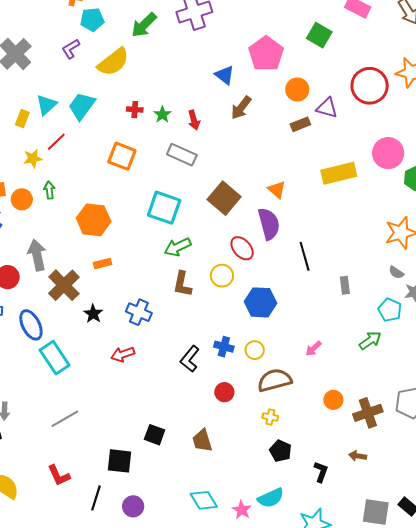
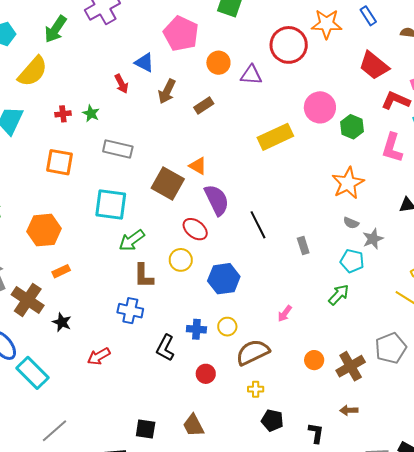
red arrow: (194, 120) -> (121, 84), moved
brown rectangle: (300, 124) -> (204, 106), moved
orange triangle: (277, 190) -> (198, 166), moved
blue cross: (139, 312) -> (130, 311), moved

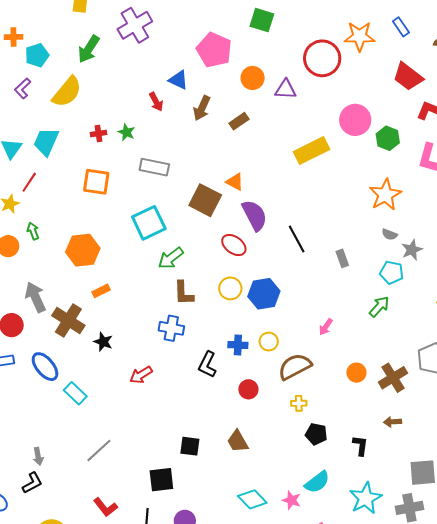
cyan square: (111, 205) -> (149, 223), turned -32
yellow circle: (181, 260) -> (230, 288), moved
cyan rectangle: (32, 373) -> (75, 393), size x0.7

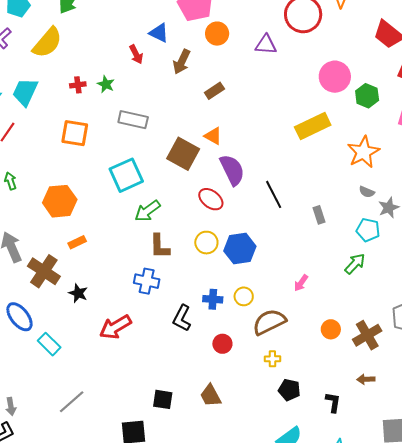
orange circle: (253, 78) -> (217, 34), moved
brown rectangle: (239, 121) -> (214, 91), moved
yellow rectangle: (312, 150) -> (313, 126), moved
red arrow: (141, 375) -> (115, 327), size x1.4

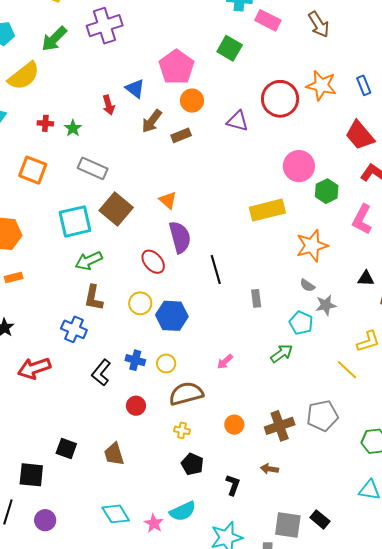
brown rectangle: (214, 91) -> (181, 135), moved
brown square: (183, 154) -> (116, 209), moved
orange circle: (331, 329) -> (234, 425), moved

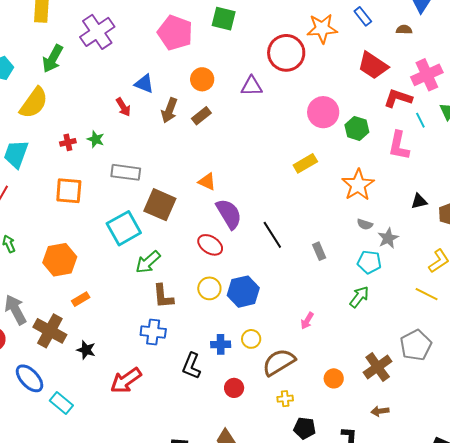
pink pentagon: (176, 67) -> (175, 33), moved
yellow rectangle: (267, 210) -> (305, 163), size x0.7

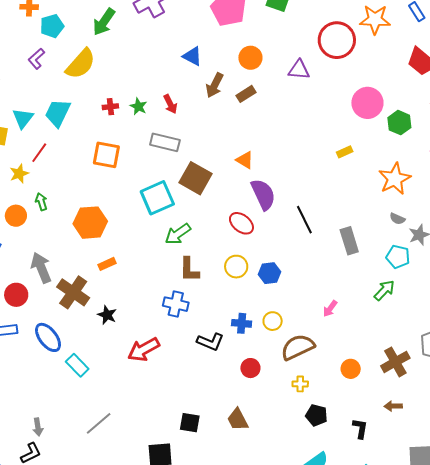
red arrow: (123, 107) -> (170, 104), moved
yellow rectangle: (305, 163) -> (345, 152), size x0.7
gray rectangle: (319, 251) -> (349, 241), size x1.5
blue hexagon: (243, 292) -> (270, 273), size x0.7
black L-shape: (191, 366) -> (210, 342), turned -96

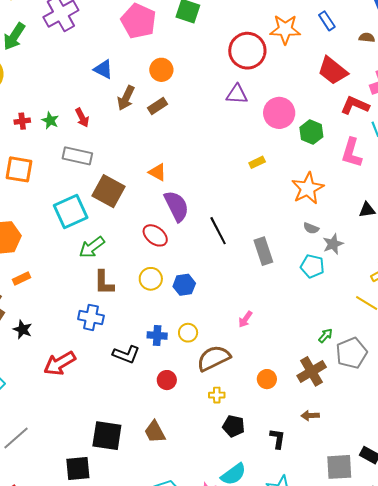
purple triangle: (299, 70) -> (237, 94), moved
green arrow: (384, 290) -> (325, 336), moved, size x0.7
black square: (190, 423) -> (107, 436), size x1.5

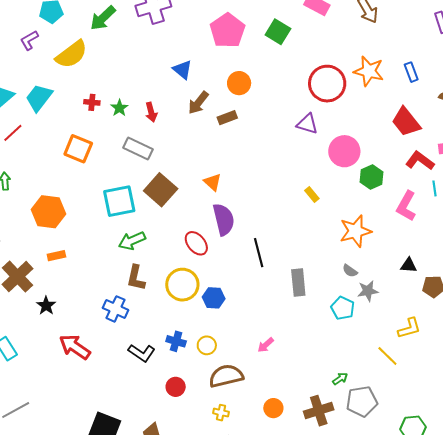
yellow rectangle: (257, 162) -> (312, 195), turned 63
yellow circle: (151, 279) -> (182, 285), size x1.4
red arrow: (60, 363) -> (75, 347), turned 52

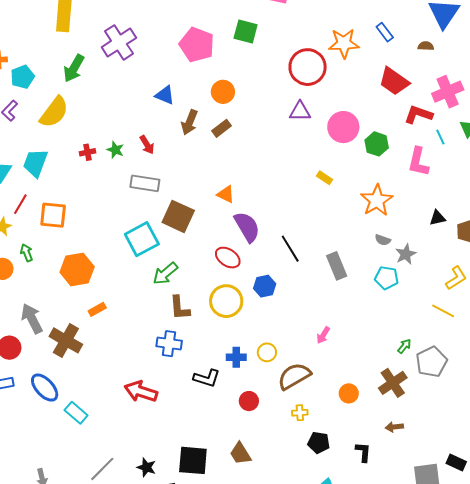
orange square: (78, 149) -> (53, 215), moved
blue hexagon: (214, 298) -> (265, 286), moved
black star: (46, 306) -> (146, 467), moved

